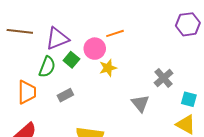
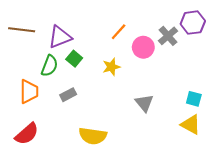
orange line: (115, 33) -> (119, 32), turned -30
pink circle: (95, 49) -> (143, 47), moved
gray cross: (164, 78) -> (168, 36), moved

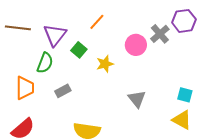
orange line: (119, 32) -> (97, 22), moved
purple triangle: (60, 37) -> (55, 35), turned -30
green square: (74, 59) -> (79, 50), moved

